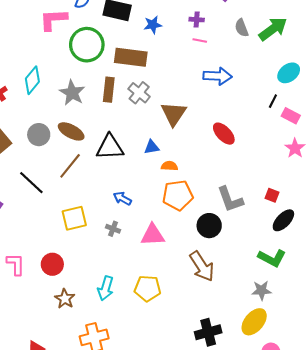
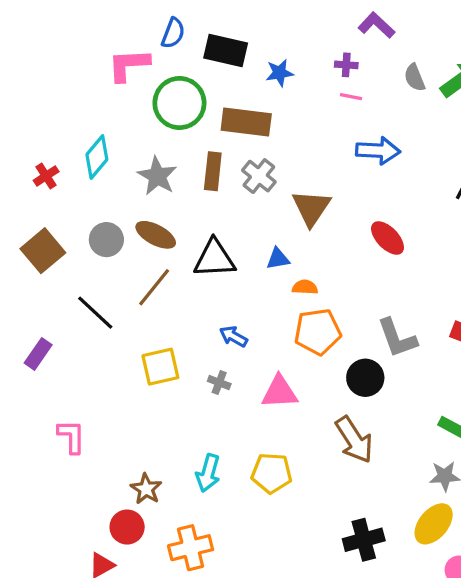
red circle: (52, 264) -> (127, 527), moved

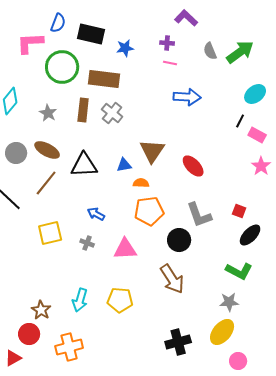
gray star: (157, 176) -> (48, 113), size x0.7
brown triangle: (311, 208) -> (152, 151), moved
red ellipse: (388, 238) -> (193, 166), moved

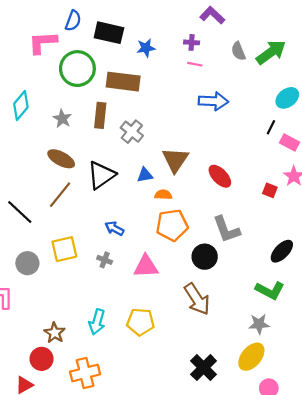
gray cross: (112, 113) -> (132, 132), moved
gray circle: (16, 153) -> (27, 263), moved
black triangle: (84, 165) -> (101, 175), turned -32
red square: (239, 211) -> (270, 190), moved
black cross: (178, 342) -> (204, 368), turned -30

